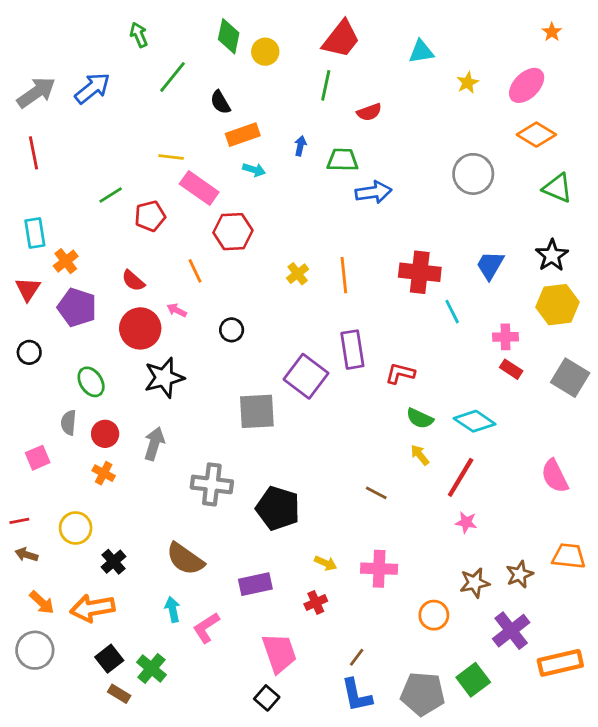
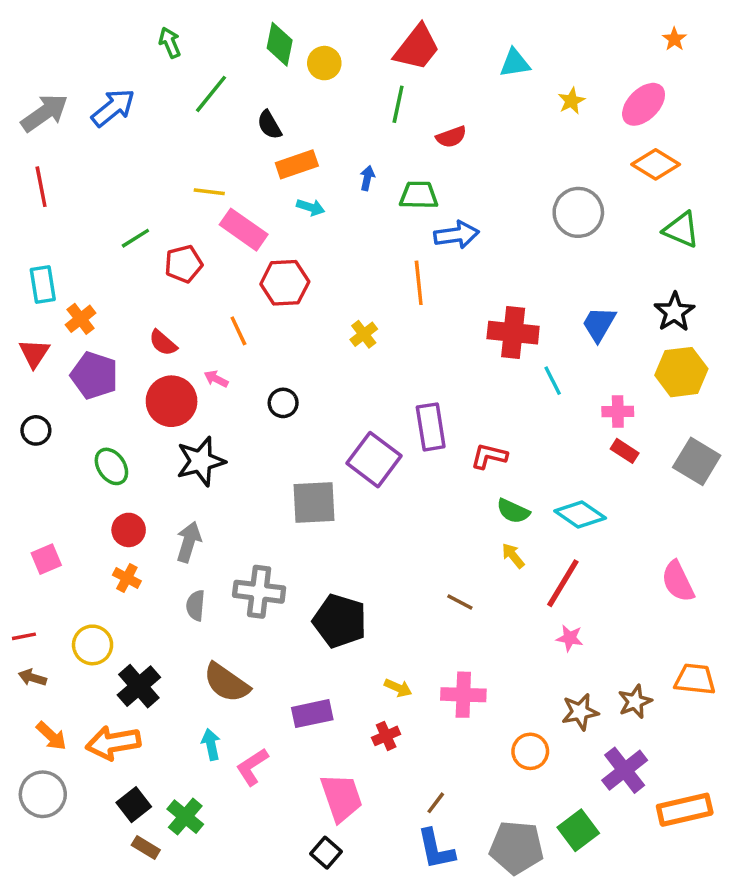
orange line: (344, 275) -> (419, 283), moved
gray semicircle: (69, 423) -> (196, 605), moved
black cross: (114, 562) -> (139, 686), size x1.4

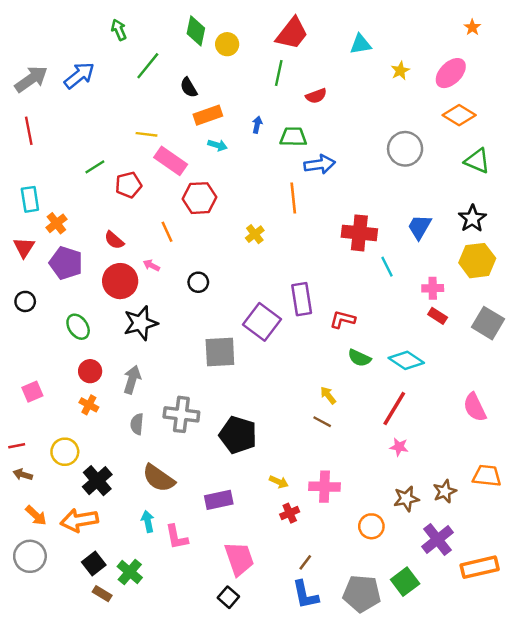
yellow arrow: (513, 556) -> (328, 395), moved
red cross: (386, 736) -> (290, 513), moved
pink L-shape: (252, 767) -> (177, 537), turned -68

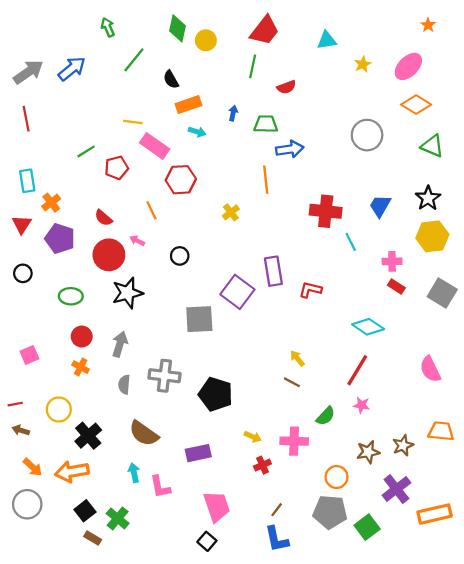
green ellipse: (78, 327) -> (71, 296), turned -55
green semicircle: (359, 358) -> (326, 416), moved, turned -72
gray pentagon: (362, 594) -> (330, 512), moved

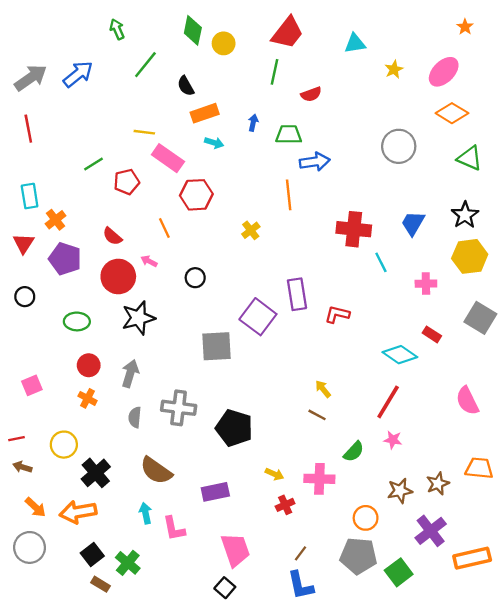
red rectangle: (396, 286) -> (432, 334), moved

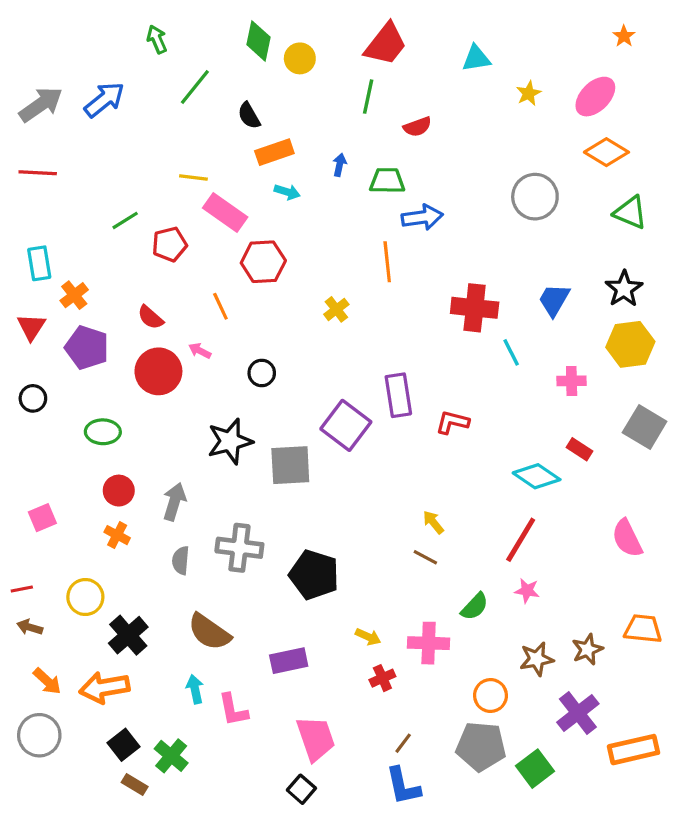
red line: (28, 129) -> (38, 173), turned -76
black star: (138, 318) -> (230, 441), moved

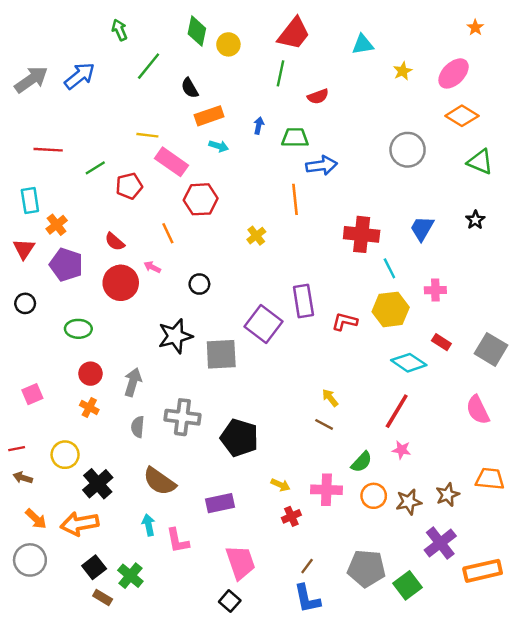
red line: (38, 173) -> (48, 150), moved
black star: (624, 289) -> (475, 220), size x0.7
yellow hexagon: (630, 344) -> (391, 309), moved
gray square: (645, 427) -> (491, 349), moved
orange circle: (490, 696) -> (374, 496), moved

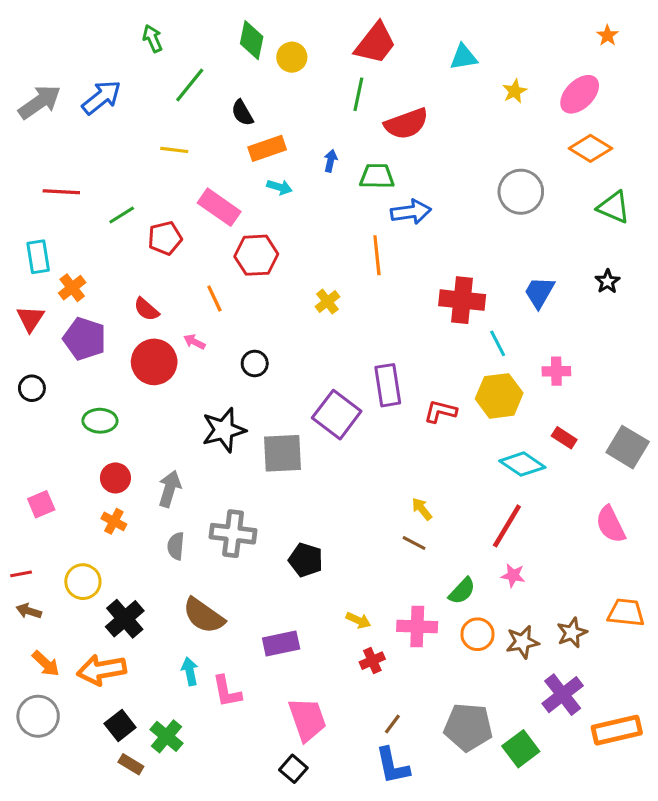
red semicircle: (318, 96) -> (406, 124), size x1.6
yellow line: (147, 135) -> (174, 150), moved
black pentagon: (239, 438) -> (306, 560), size x0.7

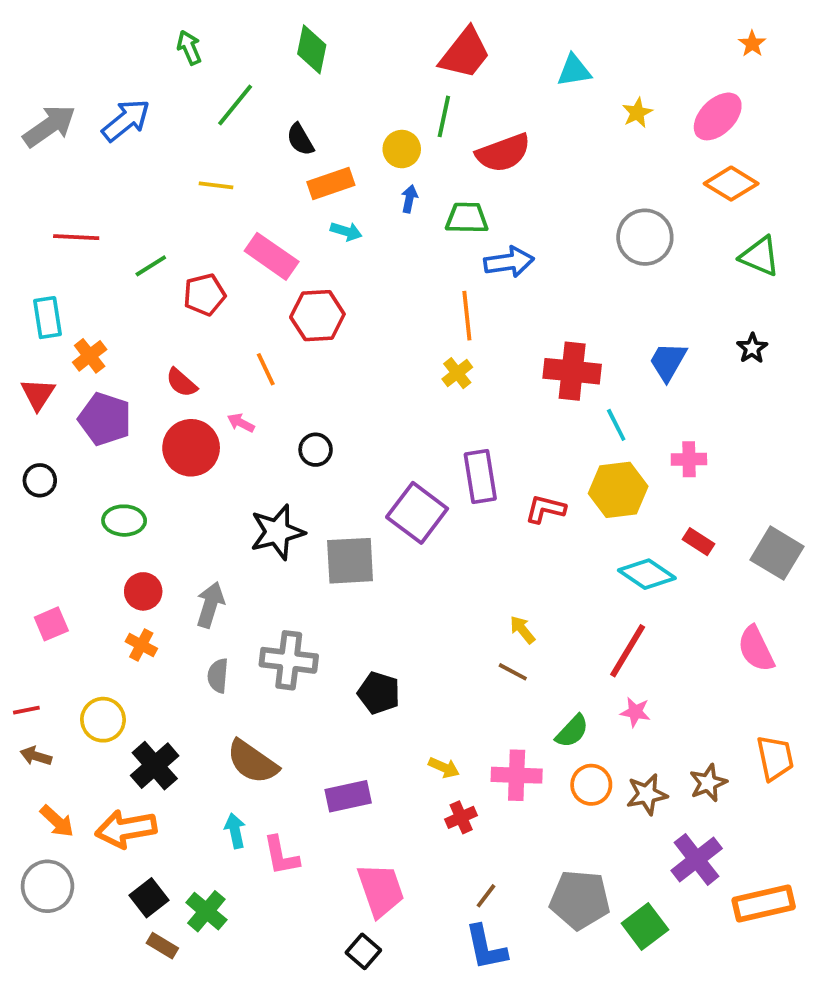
yellow circle: (292, 57) -> (402, 149), moved
yellow cross: (327, 302) -> (457, 373), moved
orange trapezoid: (626, 613) -> (775, 758), turned 72

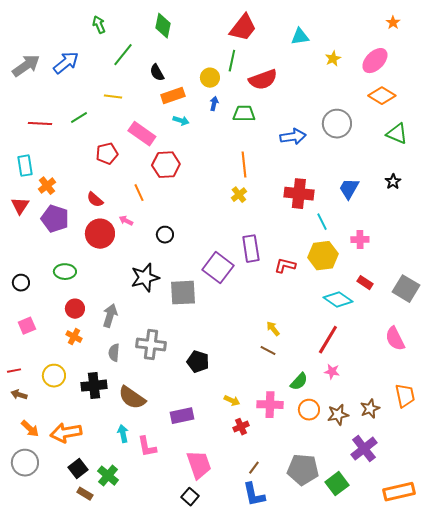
blue arrow: (509, 262) -> (293, 137), moved
green line: (151, 266) -> (79, 118), moved
black circle: (40, 480) -> (21, 283), moved
black cross: (155, 766) -> (94, 386), moved, turned 35
orange rectangle: (764, 904) -> (399, 492), moved

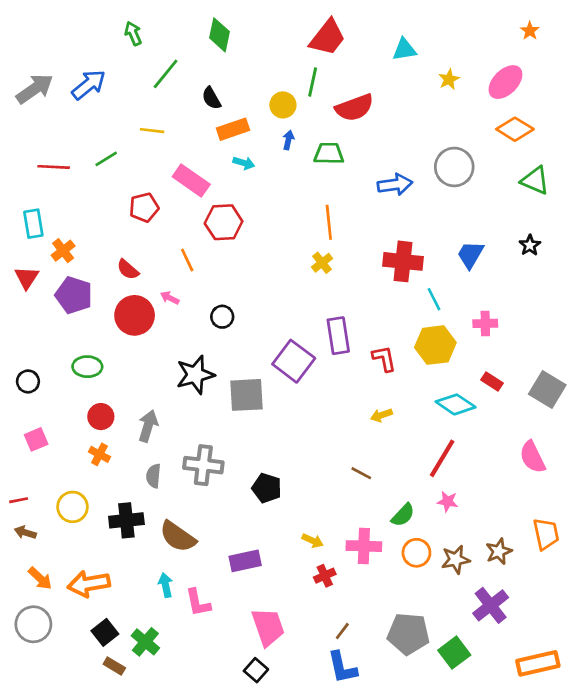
red L-shape: (285, 266) -> (384, 359), turned 65
yellow arrow: (273, 329) -> (381, 415), moved, turned -70

